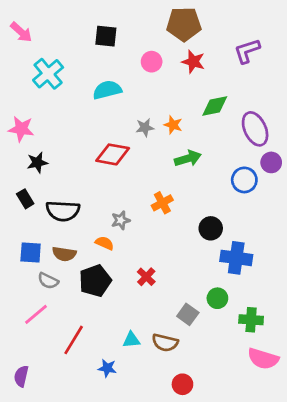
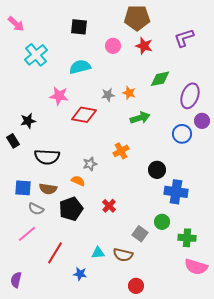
pink star: (21, 129) -> (59, 96), moved
purple ellipse: (255, 129) -> (190, 96), turned 45
black rectangle: (25, 199) -> (13, 141), moved

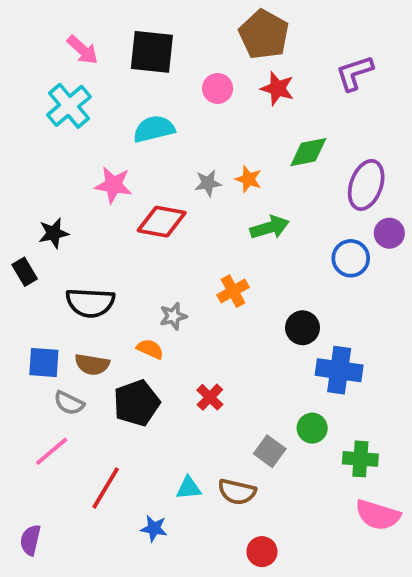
brown pentagon: (137, 18) -> (264, 34), turned 30
pink arrow: (16, 24) -> (82, 50), moved
black square: (79, 27) -> (152, 52), size x1.4

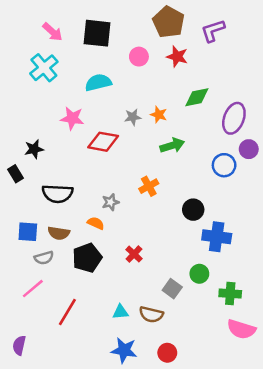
purple L-shape: (355, 73) -> (213, 31), moved
gray semicircle: (69, 403) -> (44, 258), turned -42
blue star: (154, 528) -> (124, 350), moved, size x1.5

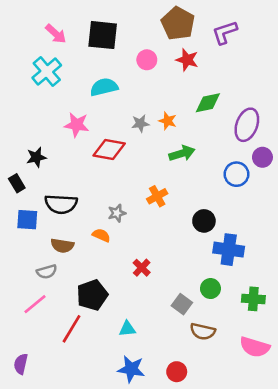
blue square: (28, 232) -> (27, 220), moved
black pentagon: (87, 258) -> (92, 295), moved
green cross: (230, 294) -> (253, 299), moved
brown semicircle: (151, 314) -> (203, 331), moved

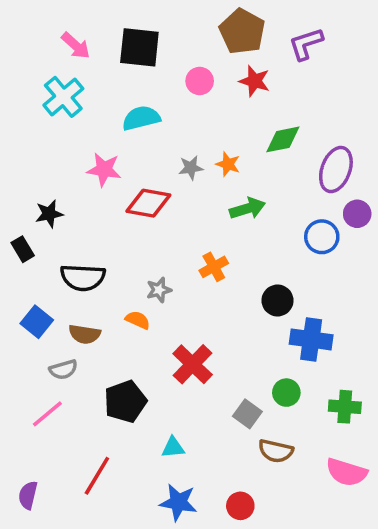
blue square: (27, 220) -> (37, 322), moved, turned 35
red cross: (142, 268) -> (193, 364), size x1.6
red line: (71, 329) -> (97, 476), moved

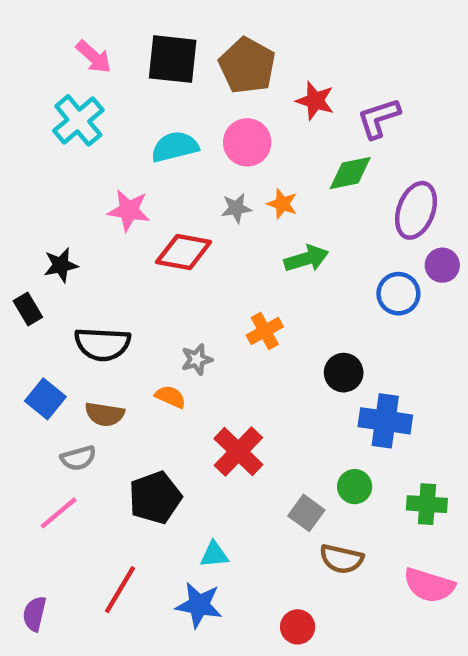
brown pentagon: (242, 31) -> (247, 66), moved
purple L-shape: (306, 44) -> (379, 118), moved
pink circle: (200, 81) -> (247, 142), moved, size x1.4
blue star: (178, 502) -> (199, 605), moved

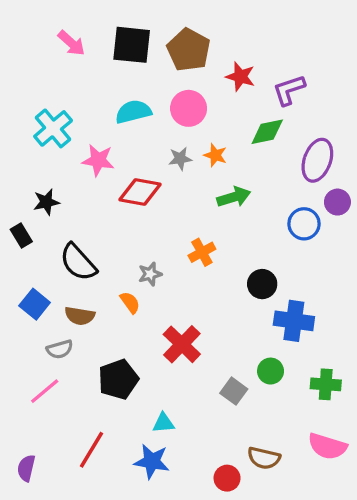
cyan cross: (78, 120) -> (53, 128), moved
black semicircle: (102, 344) -> (78, 262), turned 45
orange semicircle: (170, 397) -> (130, 302), turned 30
brown semicircle: (341, 559) -> (264, 458), moved

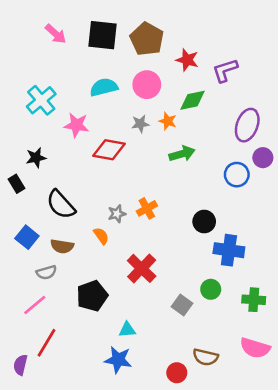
green diamond: (267, 132) -> (192, 100), moved
orange cross: (202, 252) -> (147, 208), moved
red line: (91, 450) -> (46, 343), moved

